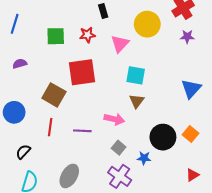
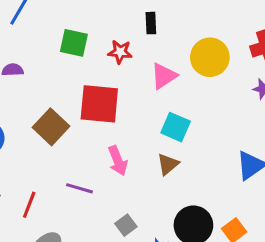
pink arrow: (114, 119) -> (118, 161), moved, turned 42
red line: (50, 127) -> (29, 205), moved

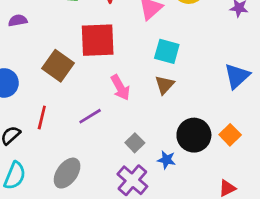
purple line: (80, 188) -> (90, 116), turned -40
red line: (29, 205) -> (42, 117), moved

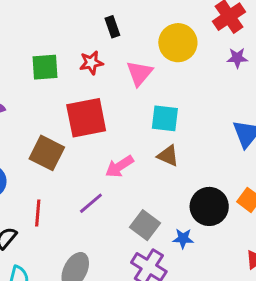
brown triangle: (165, 85) -> (168, 156), turned -40
pink arrow: (120, 88) -> (120, 166), turned 95
gray square: (135, 143) -> (145, 225), size x1.4

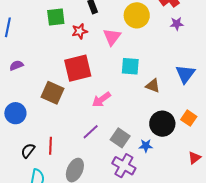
green square: (45, 67) -> (56, 17), moved
brown triangle: (168, 156) -> (153, 86), moved
purple line: (91, 203) -> (91, 132), moved
red line: (38, 213) -> (50, 146), moved

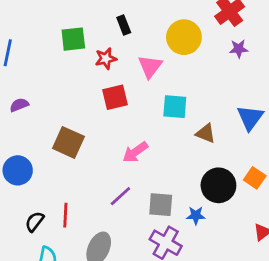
red square: (78, 68) -> (115, 97), moved, size x0.7
gray square: (120, 138) -> (161, 205), turned -30

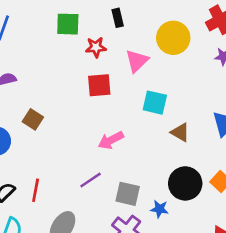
brown square: (68, 142) -> (33, 119), moved, size x0.7

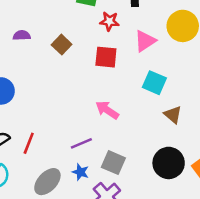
brown square: (33, 119) -> (62, 45), moved
pink arrow: (111, 140) -> (107, 110), turned 50
blue star: (159, 209) -> (80, 172), moved

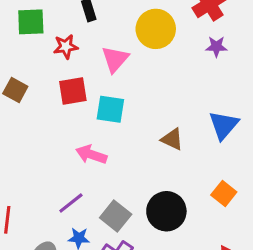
cyan square: (154, 83) -> (110, 109), moved
gray square: (113, 163) -> (116, 216), turned 30
black circle: (169, 163) -> (166, 211), moved

